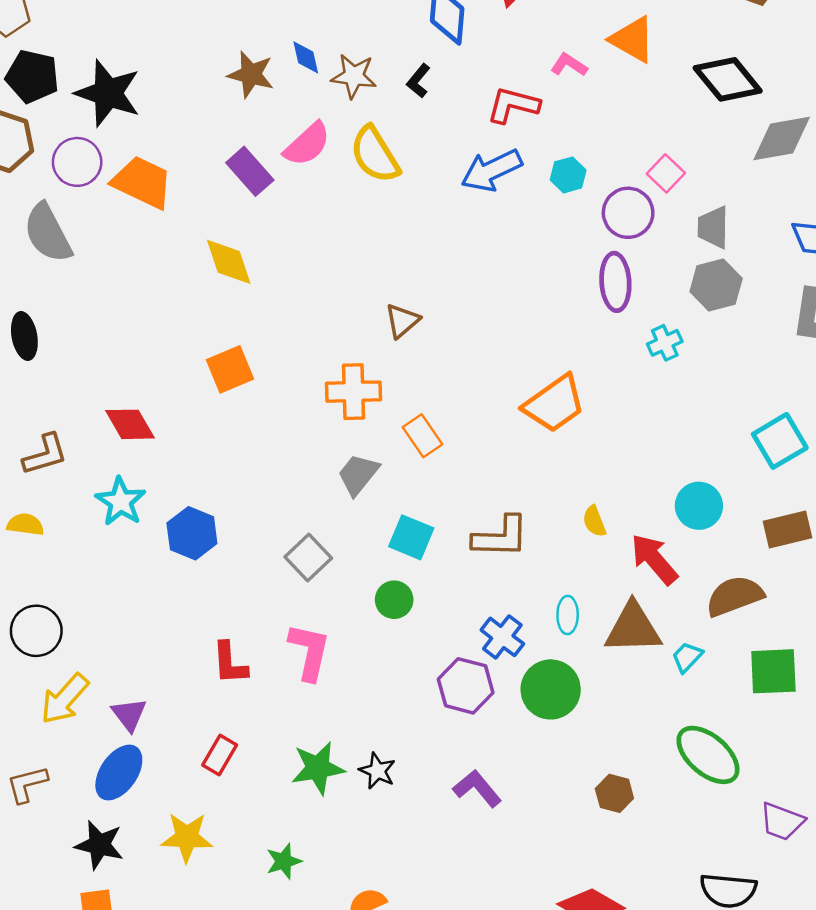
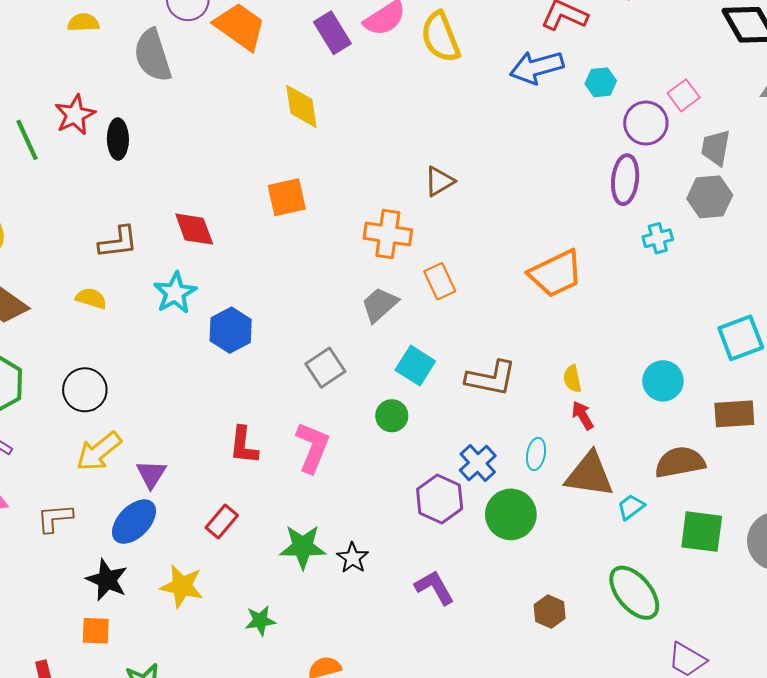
red arrow: (654, 559) -> (583, 415), moved, size x0.6

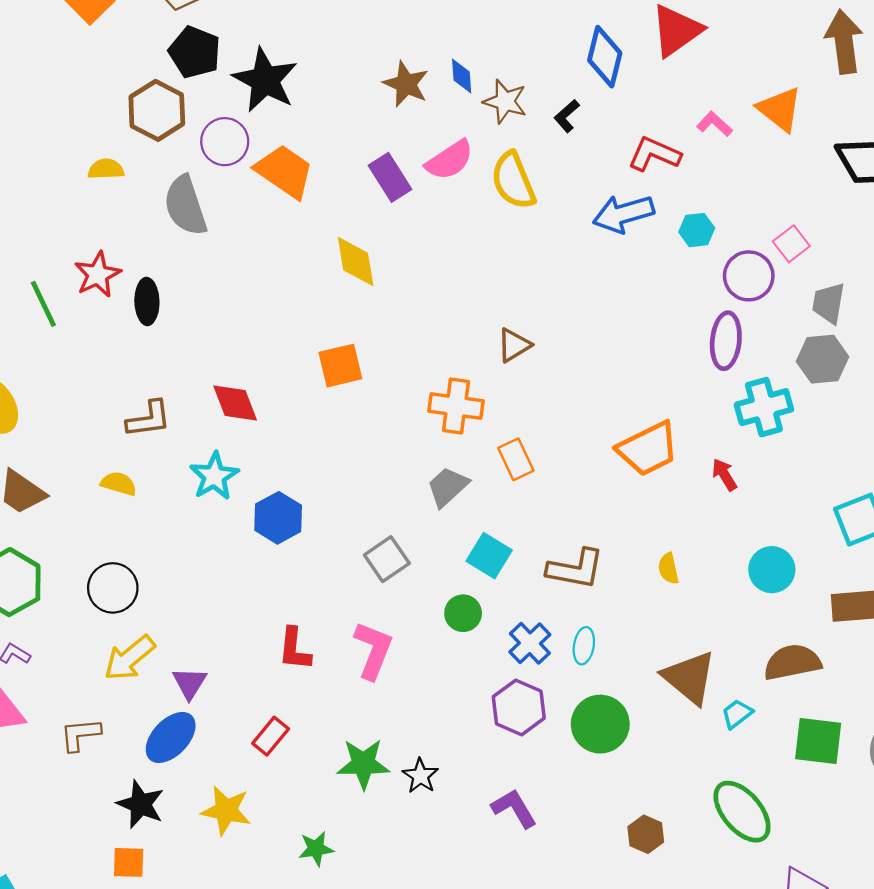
cyan cross: (658, 238) -> (764, 407), size x1.6
red arrow: (583, 415) -> (724, 475), moved
cyan ellipse: (536, 454) -> (584, 646), moved
blue cross: (478, 463) -> (530, 643), moved
brown triangle: (589, 475) -> (689, 678), turned 32

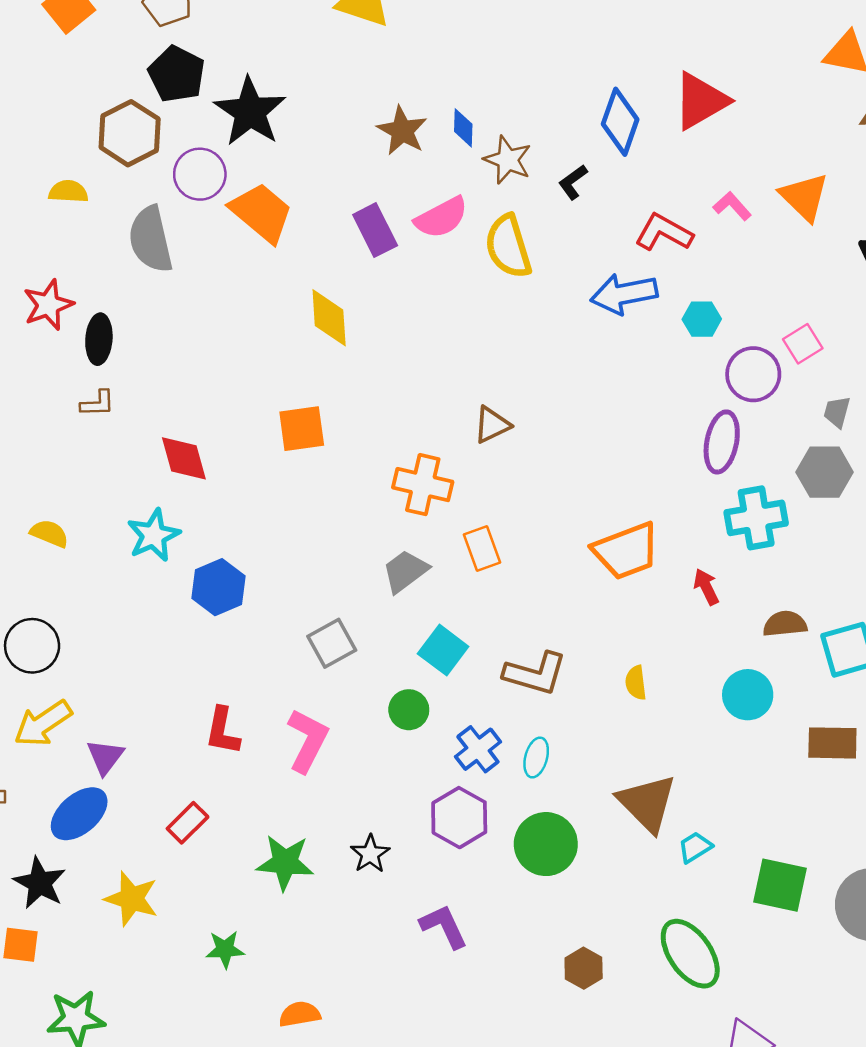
gray trapezoid: (829, 303) -> (837, 412), size x0.7
brown L-shape: (149, 419) -> (98, 403), moved, size x0.7
brown semicircle: (792, 662) -> (785, 624), moved, size x0.7
black star: (420, 776) -> (370, 854), moved

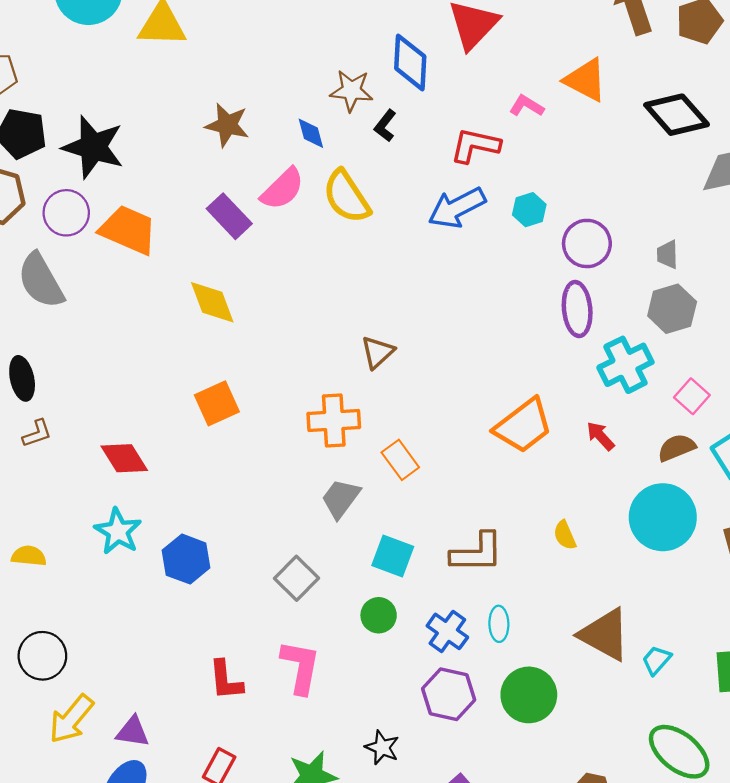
blue diamond: (463, 128) -> (311, 133), moved
brown star: (508, 160) -> (351, 91), moved
pink square: (803, 344) -> (692, 396), moved
cyan circle: (748, 695) -> (663, 517), size x1.5
purple triangle: (105, 757) -> (133, 732), turned -42

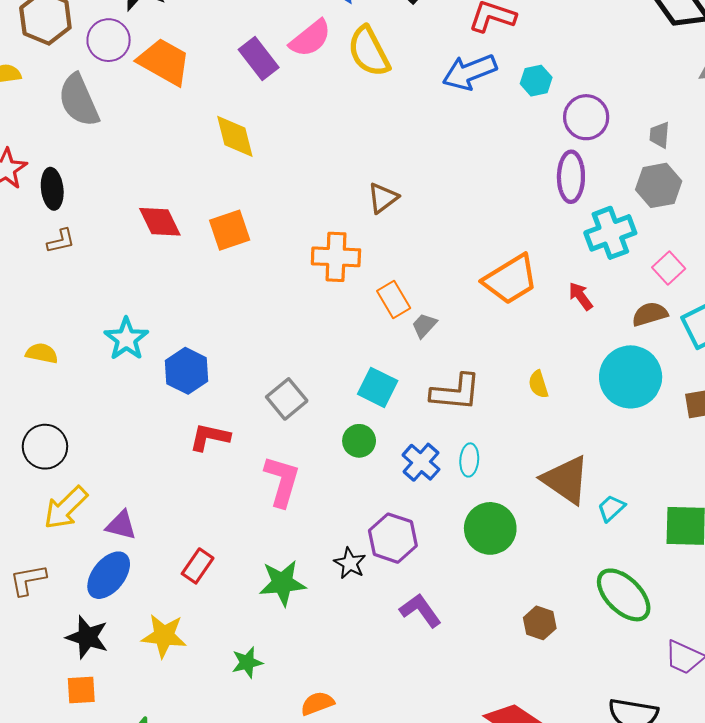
red diamond: (124, 458) -> (160, 222), moved
gray trapezoid: (341, 498) -> (424, 325), moved, size x0.7
red L-shape: (226, 680) -> (210, 437), moved, turned 102
purple hexagon: (449, 694) -> (393, 538), moved

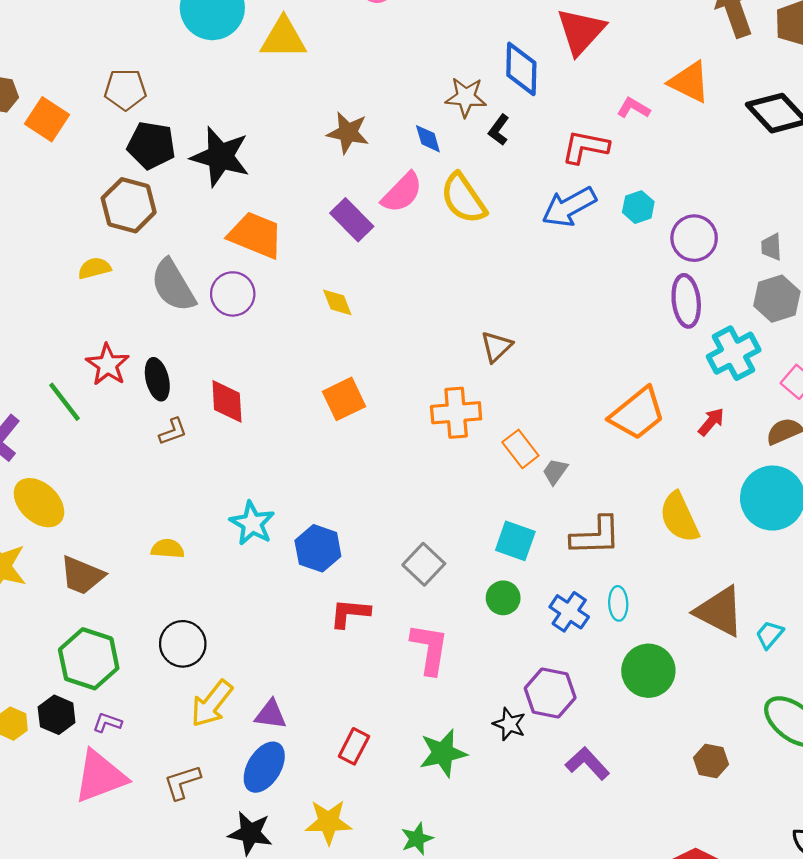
purple circle: (109, 40) -> (233, 294), moved
yellow diamond: (235, 136) -> (337, 302), size x0.7
red diamond: (160, 222) -> (227, 401), moved, turned 30
red arrow: (581, 296) -> (711, 422), turned 84
yellow semicircle: (538, 384) -> (679, 517), size x1.8

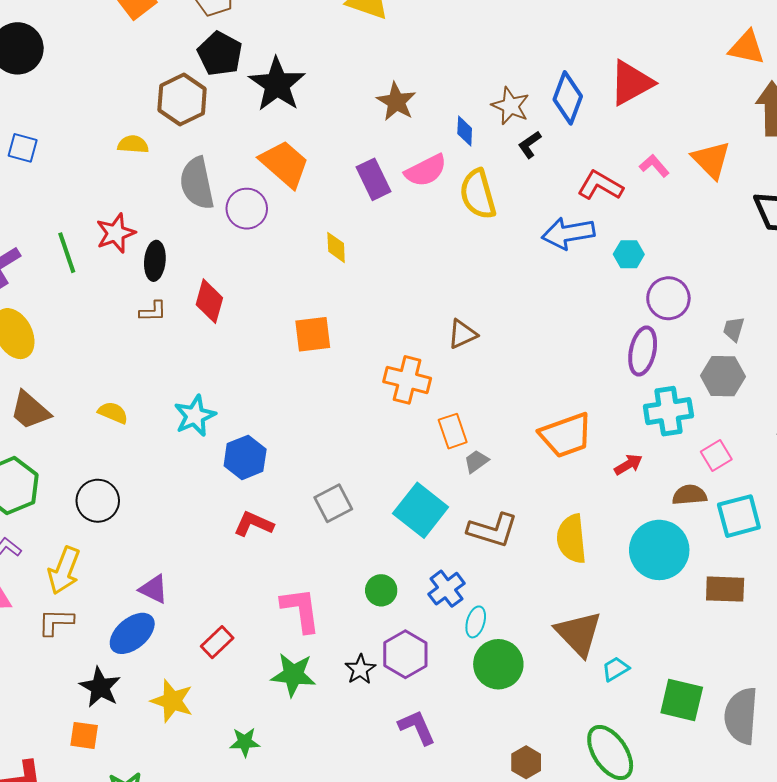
cyan square: (515, 541) -> (421, 510), size x1.4
green circle: (503, 598) -> (381, 590), moved
cyan ellipse: (618, 603) -> (476, 622), moved
pink L-shape: (430, 649) -> (301, 610), moved, turned -36
yellow arrow: (212, 704) -> (64, 571), moved, turned -36

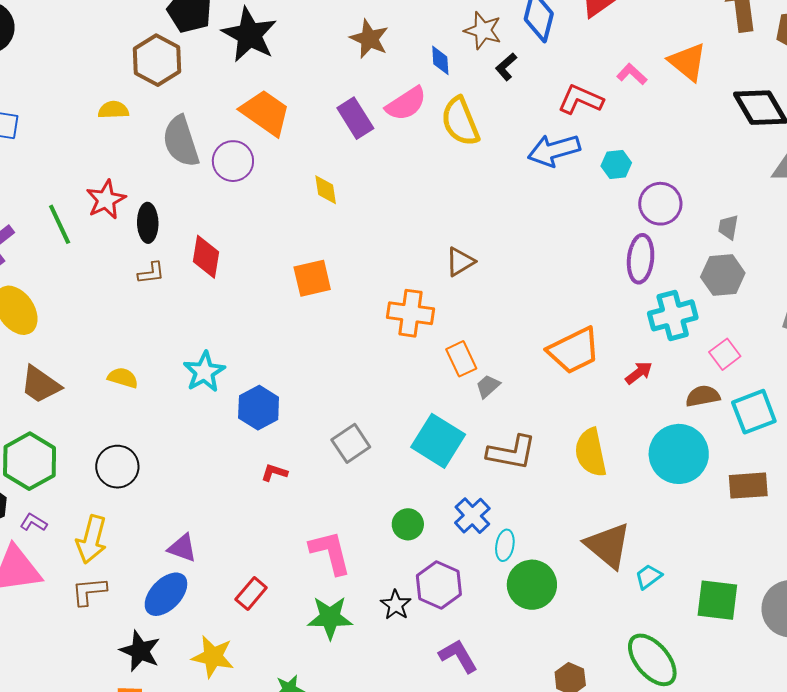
red L-shape: (254, 524) -> (274, 473), size x0.7

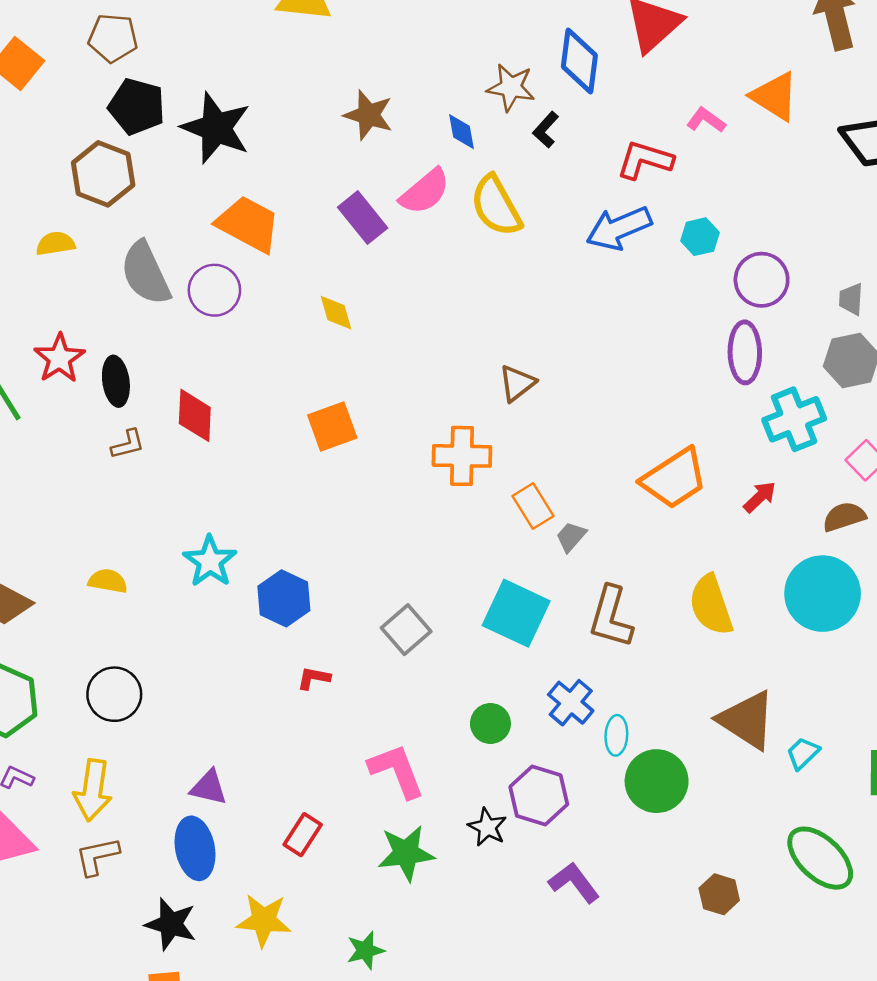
brown L-shape: (512, 453) -> (611, 617), turned 102
blue ellipse: (166, 594) -> (195, 848), turned -48

